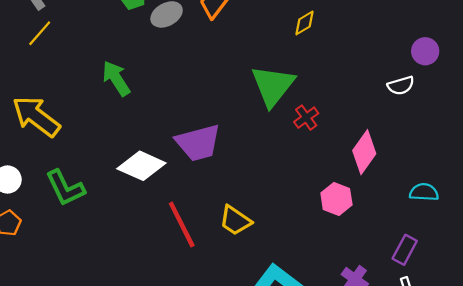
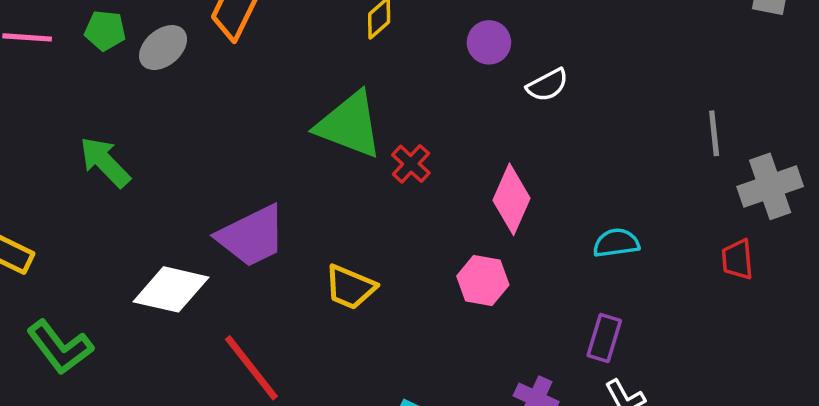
purple circle: (425, 51) -> (489, 42), moved
green triangle: (273, 86) -> (349, 125), turned -36
yellow trapezoid: (235, 221) -> (350, 287), moved

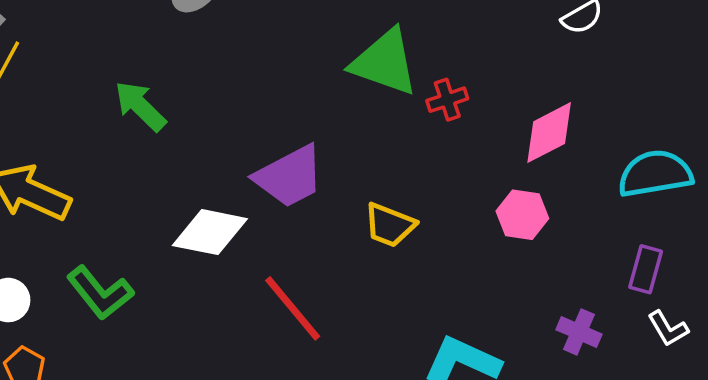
red cross: (411, 164) -> (447, 100), turned 30
pink diamond: (511, 199) -> (549, 133), turned 40
cyan semicircle: (616, 243) -> (655, 174), size x1.6

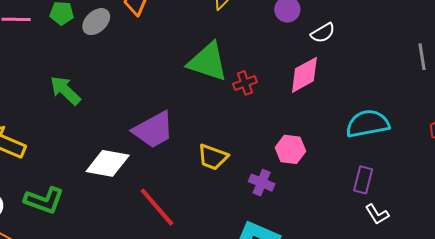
pink diamond: (549, 133) -> (304, 75), moved
green L-shape: (100, 293) -> (44, 200), turned -30
purple cross: (579, 332) -> (262, 183), moved

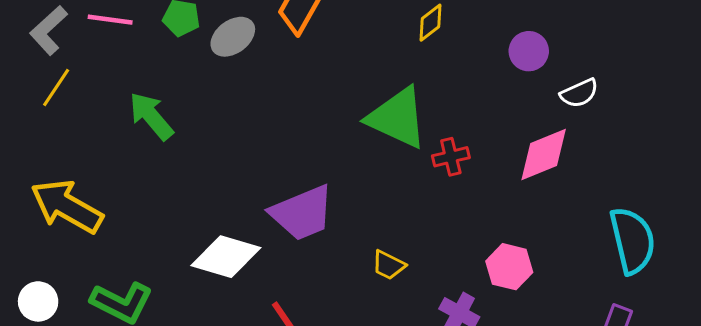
green arrow: (65, 90) -> (151, 116), moved
cyan semicircle: (368, 124) -> (632, 241), turned 81
yellow trapezoid: (213, 157) -> (388, 265), size x0.7

